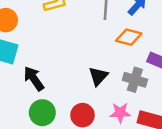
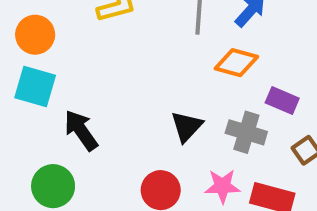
green circle: (42, 113) -> (53, 186), moved

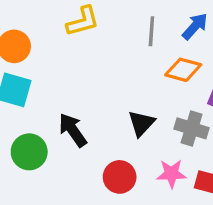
black arrow: (81, 130) -> (73, 130), moved
green circle: (53, 186) -> (29, 152), moved

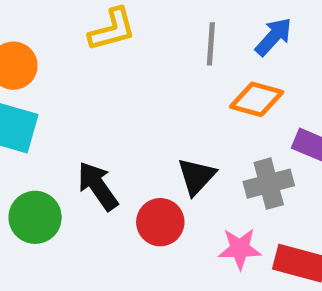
gray cross: (192, 128) -> (269, 184), turned -32
red circle: (120, 177) -> (160, 222), moved

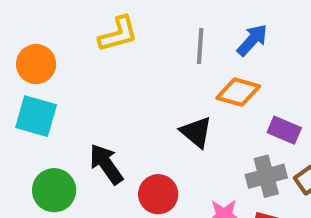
black triangle: (196, 176) -> (196, 132), moved, turned -33
gray cross: (269, 184) -> (266, 176), moved

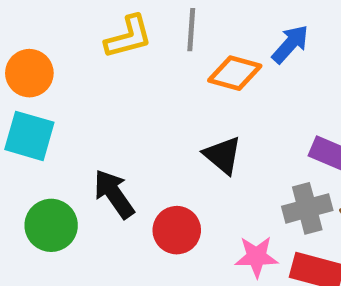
gray line: (200, 46) -> (191, 30), moved
orange diamond: (238, 92) -> (235, 73), moved

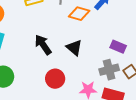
black arrow: (114, 194) -> (43, 45), moved

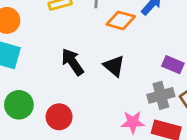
red circle: (55, 79) -> (59, 117), moved

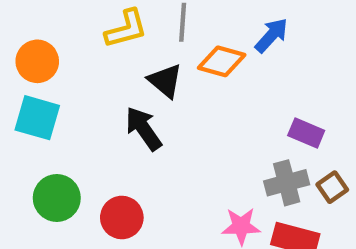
black triangle: (114, 66) -> (165, 81), moved

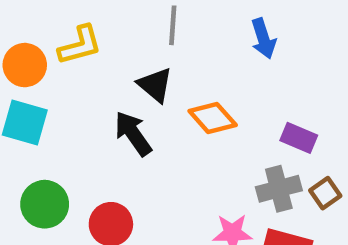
yellow L-shape: (126, 29) -> (80, 45), moved
blue arrow: (271, 35) -> (263, 39), turned 120
orange diamond: (222, 61) -> (213, 118), moved, turned 33

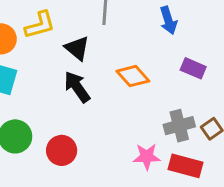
black triangle: (155, 85) -> (77, 48), moved
purple rectangle: (299, 138) -> (193, 68), moved

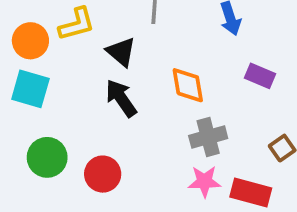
orange diamond: (133, 76) -> (188, 85), turned 32
gray cross: (179, 126) -> (208, 137), moved

